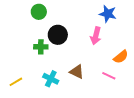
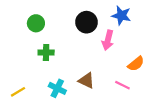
green circle: (39, 12) -> (36, 23), moved
black circle: (58, 35) -> (86, 22), moved

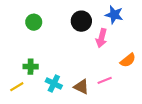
green cross: (46, 52) -> (31, 67), moved
brown triangle: (86, 81) -> (81, 87), moved
pink line: (122, 85) -> (105, 80), moved, turned -48

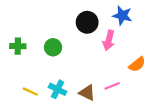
green circle: (34, 22) -> (53, 47), moved
green cross: (31, 67) -> (18, 46), moved
yellow line: (17, 87) -> (30, 92), moved, turned 56

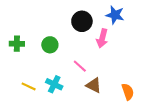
orange semicircle: (137, 64) -> (128, 92), moved, turned -70
pink line: (112, 86) -> (80, 66), moved, turned 64
brown triangle: (87, 93) -> (94, 85), moved

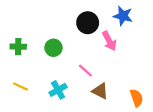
pink arrow: (102, 38) -> (109, 41), turned -42
cyan cross: (54, 84) -> (58, 90), turned 35
yellow line: (29, 86) -> (20, 86), moved

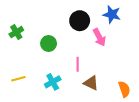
green cross: (18, 47) -> (16, 32), moved, turned -32
pink line: (85, 71) -> (78, 64), turned 48
yellow line: (20, 86) -> (18, 79), turned -40

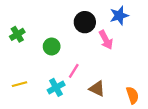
blue star: (112, 14) -> (119, 15), turned -30
pink line: (78, 64) -> (74, 71), moved, turned 32

